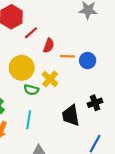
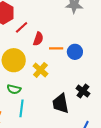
green semicircle: (31, 90) -> (14, 89), moved
black cross: (95, 103) -> (83, 91), turned -32

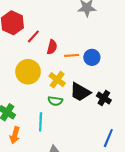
green semicircle: (14, 89) -> (55, 101), moved
black trapezoid: (61, 103) -> (80, 92), moved, turned -45

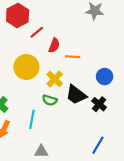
blue circle: (92, 57) -> (105, 77), moved

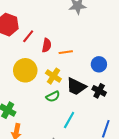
green semicircle: (50, 100) -> (53, 96), turned -32
cyan line: (32, 119) -> (69, 120), moved, turned 30

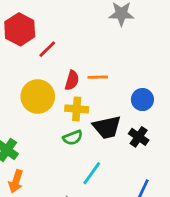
red semicircle: (47, 45) -> (72, 80), moved
yellow cross: (53, 76) -> (77, 109), turned -35
black trapezoid: (76, 87) -> (107, 127), turned -45

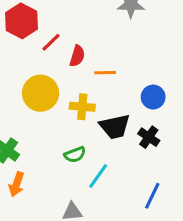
red semicircle: (72, 80) -> (77, 56), moved
green semicircle: (73, 138) -> (75, 155), moved

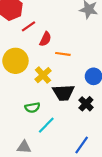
yellow cross: (82, 107) -> (43, 75), turned 35

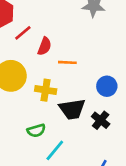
yellow cross: (43, 75) -> (46, 90), turned -35

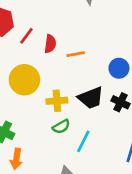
yellow cross: (46, 90) -> (57, 101), moved

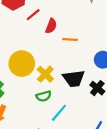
yellow circle: (24, 80) -> (22, 64), moved
yellow cross: (57, 101) -> (45, 74), turned 35

